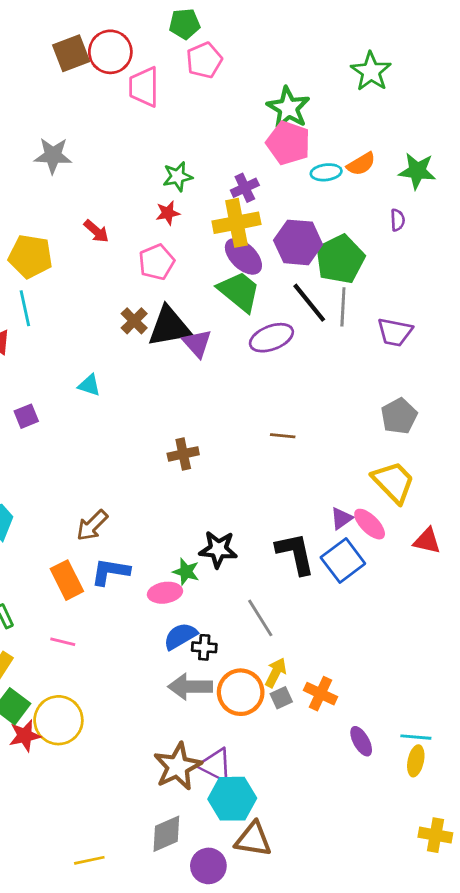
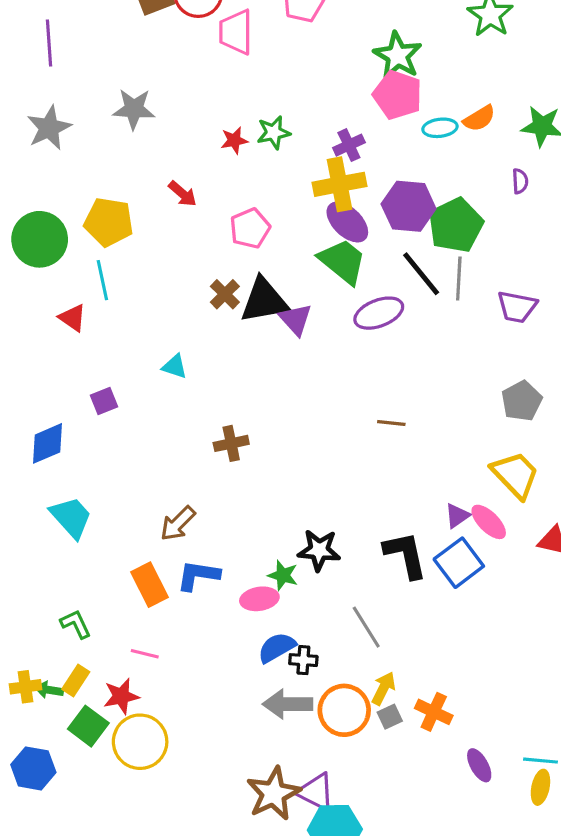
red star: (168, 213) -> (234, 140), moved
brown cross: (183, 454) -> (231, 443), moved
red star: (25, 736) -> (121, 696), moved

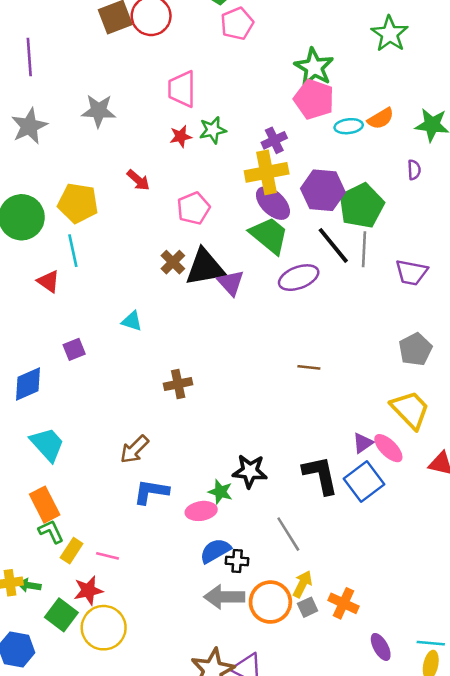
pink trapezoid: (236, 32) -> (182, 89), moved
orange rectangle: (150, 585) -> (45, 505), moved
yellow rectangle: (76, 680) -> (72, 551), moved

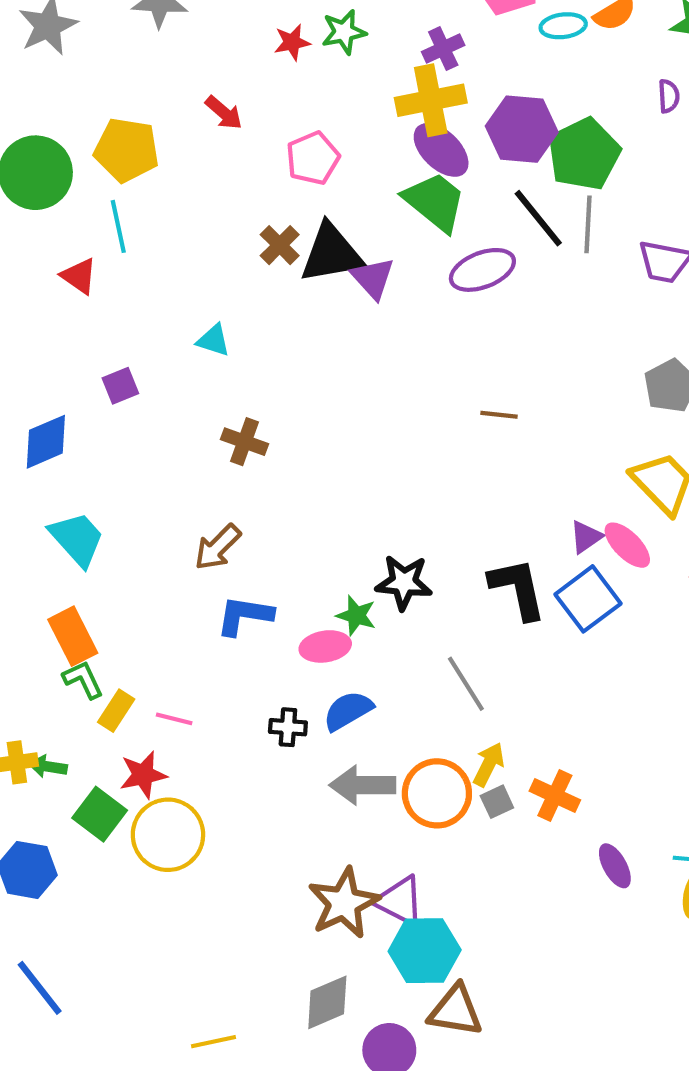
brown cross: (178, 384) -> (245, 442), moved, turned 32
black cross: (237, 561) -> (288, 727), moved

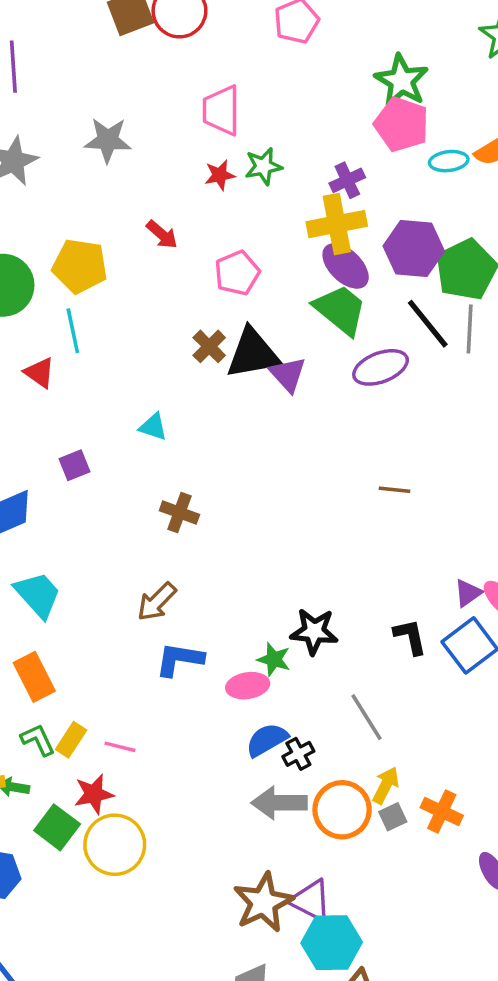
black L-shape: (518, 589) -> (410, 637), size x0.7
green L-shape: (83, 680) -> (38, 740), moved
black cross: (288, 727) -> (298, 754), moved, turned -32

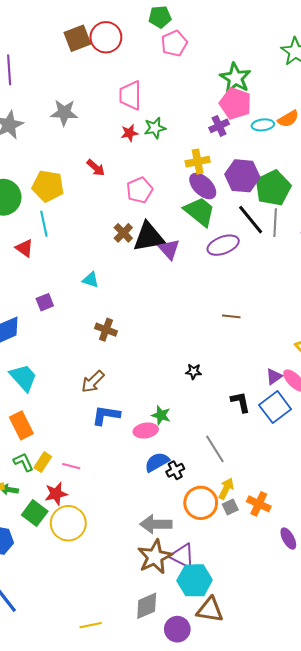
purple cross: (347, 180) -> (219, 126), moved
yellow cross: (337, 224) -> (198, 162), size x0.7
black star: (314, 631) -> (194, 371), moved, size x0.6
gray arrow: (279, 803) -> (156, 524), moved

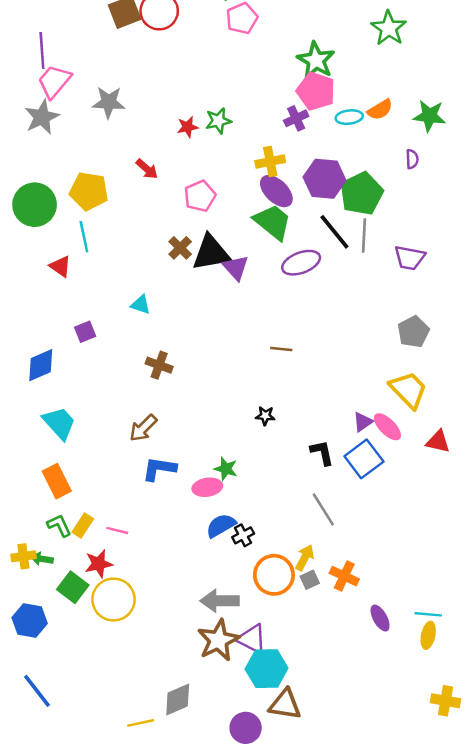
pink trapezoid: (130, 95) -> (54, 81), moved, turned 40
brown line: (231, 316) -> (281, 349), moved
gray line: (215, 449) -> (323, 509), moved
gray diamond: (147, 606) -> (178, 699), moved

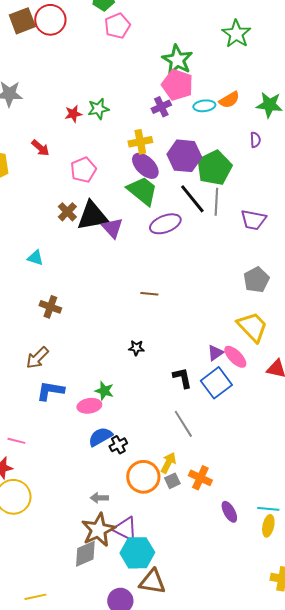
gray arrow: (220, 601) -> (99, 498), size x0.6
gray diamond: (178, 699) -> (85, 554), moved

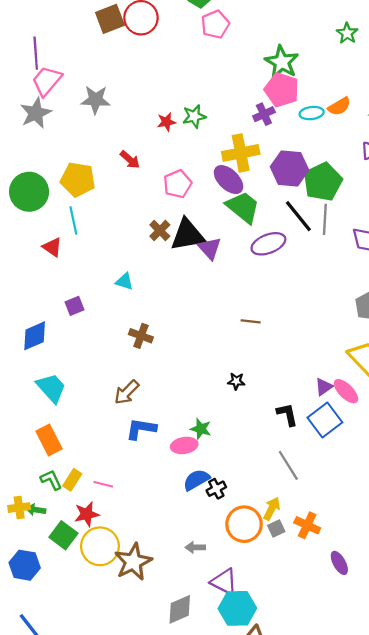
green star: (236, 34) -> (347, 33), size x0.7
yellow cross: (140, 142) -> (241, 153), size x1.4
purple ellipse: (145, 166) -> (229, 180), moved
brown star: (98, 530) -> (133, 562), moved

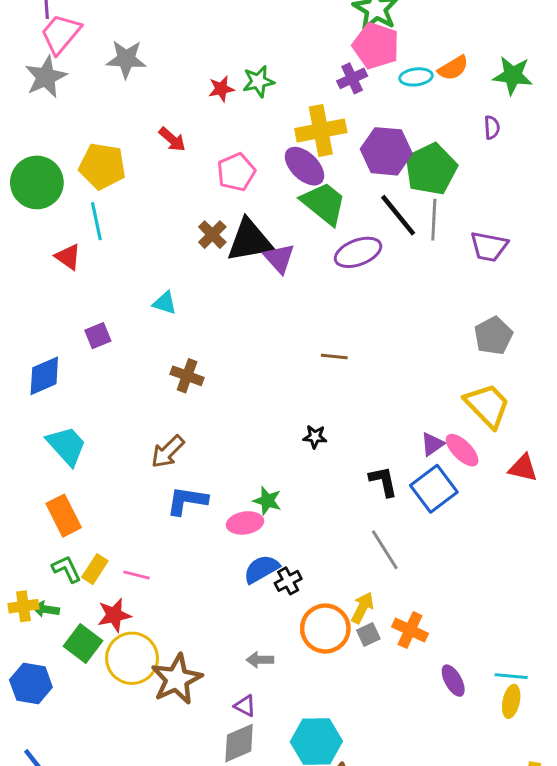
purple triangle: (224, 582) -> (245, 706), moved, size x0.6

